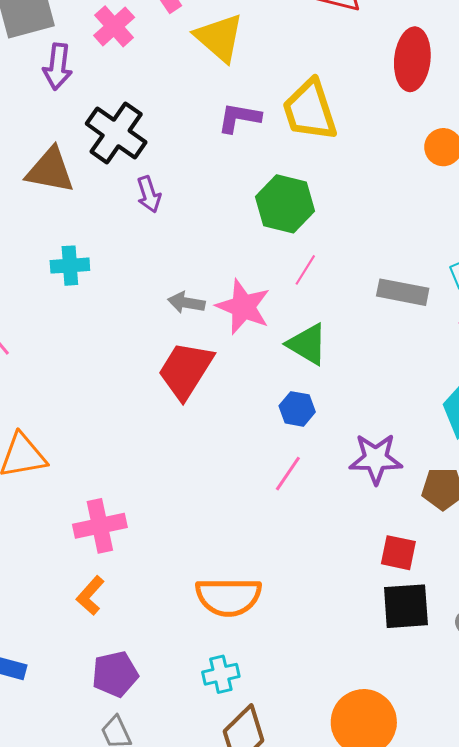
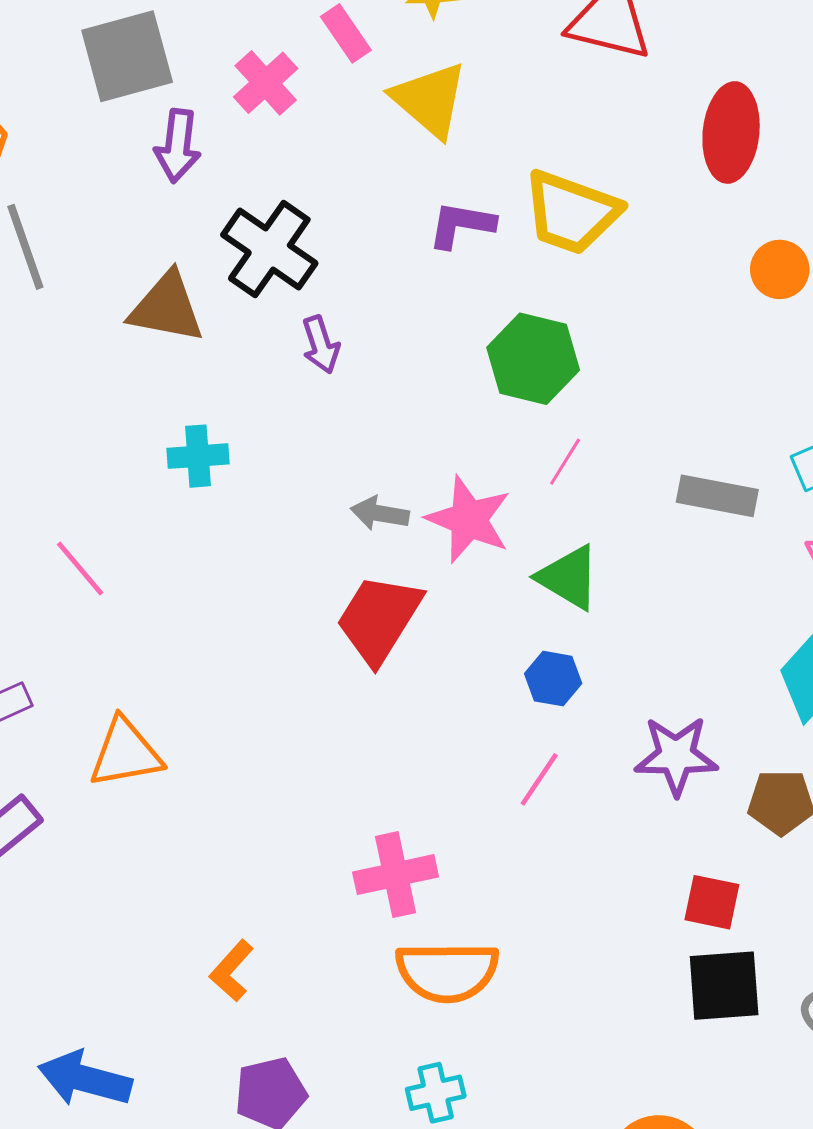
yellow trapezoid: (310, 110) -> (571, 212), turned -52
pink cross: (100, 526) -> (396, 875), moved

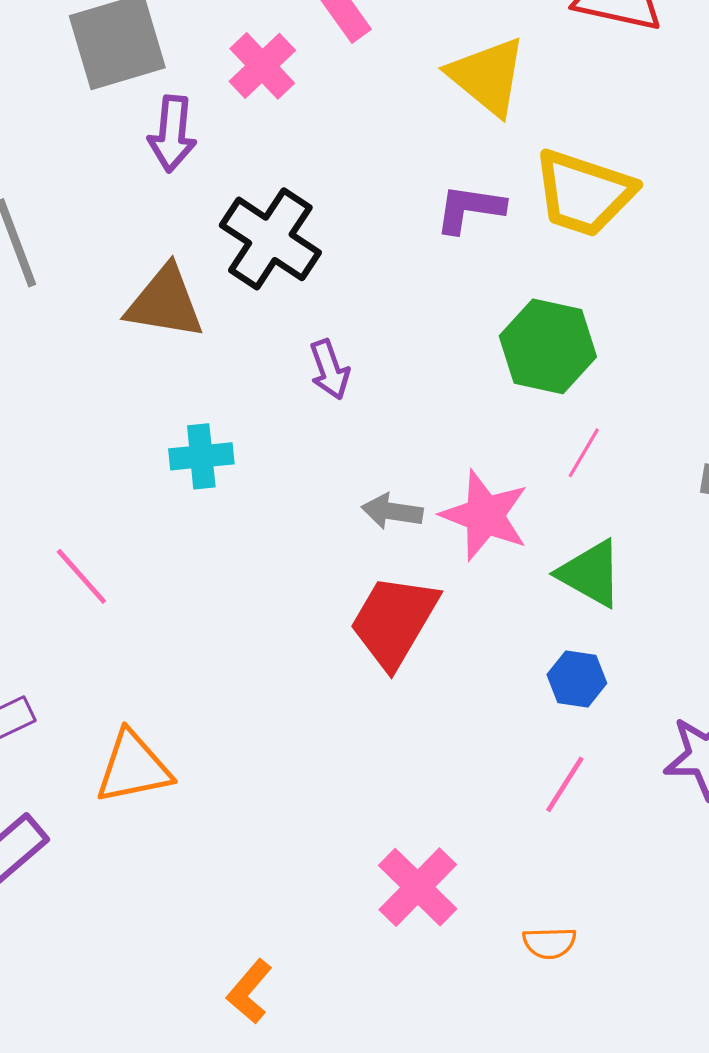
yellow triangle: (430, 100) -> (487, 76), moved
purple arrow: (321, 345) -> (330, 370), moved
pink cross: (396, 875) -> (418, 887), turned -32
orange semicircle: (447, 972) -> (549, 943), moved, size x0.5

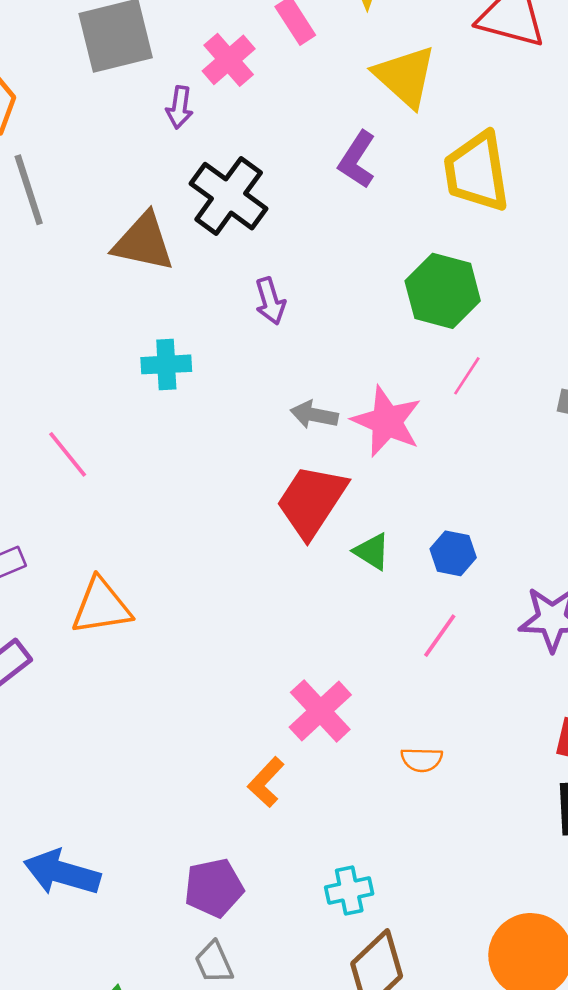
purple arrow: (172, 134) -> (180, 107), moved, size x0.7
yellow trapezoid: (584, 193) -> (477, 172), turned 60
purple L-shape: (470, 209) -> (357, 160), moved, turned -68
green triangle: (590, 573) -> (372, 551), moved, size x0.7
orange L-shape: (249, 991) -> (266, 782), moved

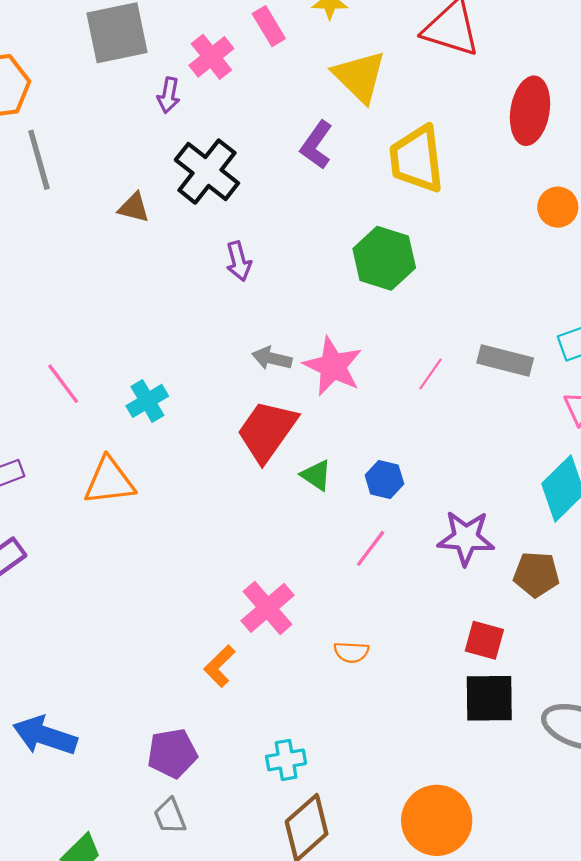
brown triangle: (143, 242) -> (134, 208), size x0.6
cyan cross: (166, 364) -> (147, 401), moved, turned -30
pink line: (467, 376) -> (430, 374), moved
orange triangle: (101, 606) -> (109, 481), moved

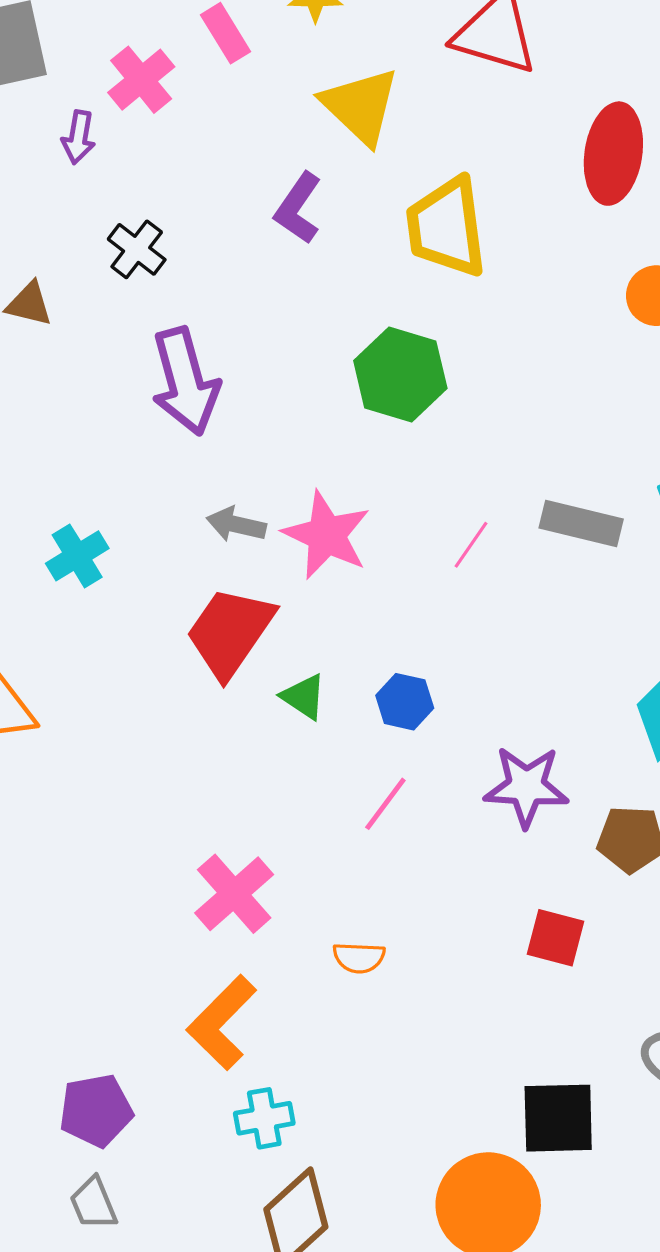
black cross: (207, 172) -> (137, 249), size x0.6
purple arrow: (239, 261) -> (185, 381), size x1.8
cyan cross: (147, 401) -> (77, 556), moved
orange L-shape: (220, 666) -> (222, 1023), moved, size x1.5
black square: (489, 698) -> (558, 1118), moved

